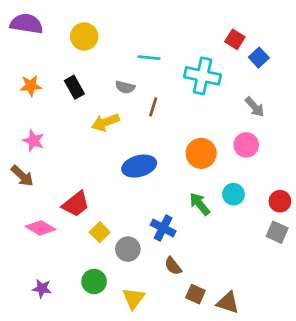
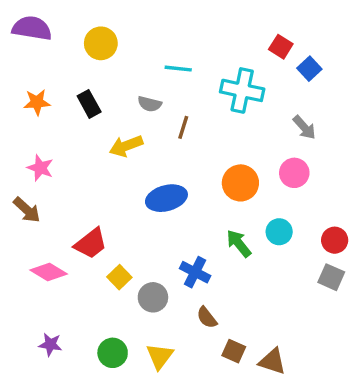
green circle: (94, 281) -> (113, 353), moved

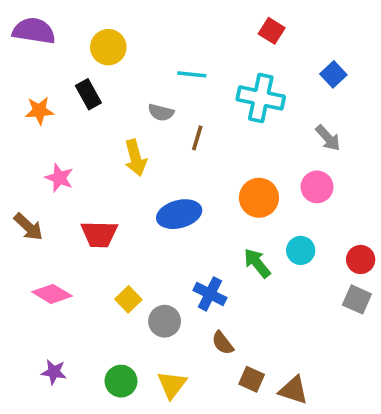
red square: (281, 47) -> (272, 31), moved
black rectangle: (89, 104) -> (88, 94), moved
yellow arrow: (126, 146) -> (136, 158), turned -84
pink star: (40, 168) -> (59, 178), moved
red trapezoid: (91, 244) -> (99, 234), moved, turned 39

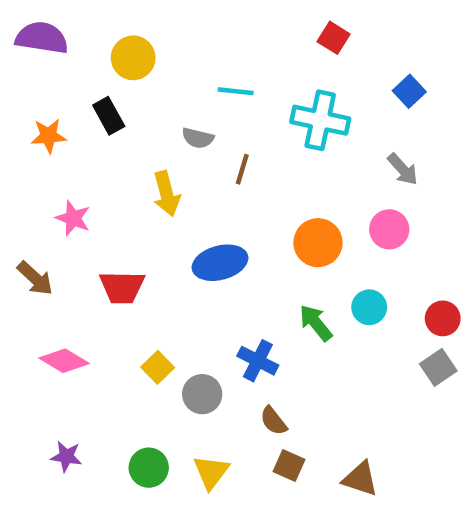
gray square: (357, 299) -> (438, 367), turned 32
brown square: (252, 379) -> (289, 465), moved

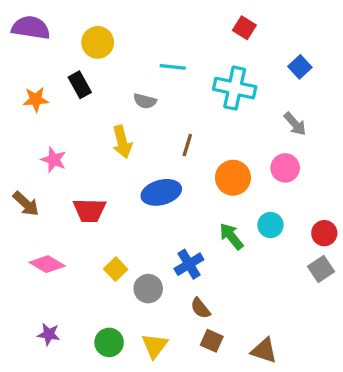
brown line: (242, 169) -> (187, 145), moved
blue cross: (258, 361) -> (189, 264), turned 32

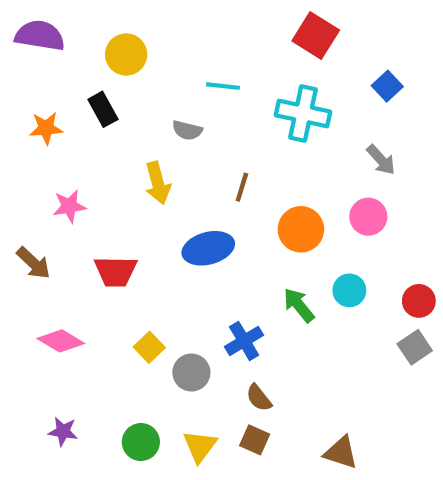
red square: (244, 28) -> (316, 36), size x1.5
pink star: (54, 160) -> (69, 206), turned -30
brown square: (212, 341) -> (255, 440), moved

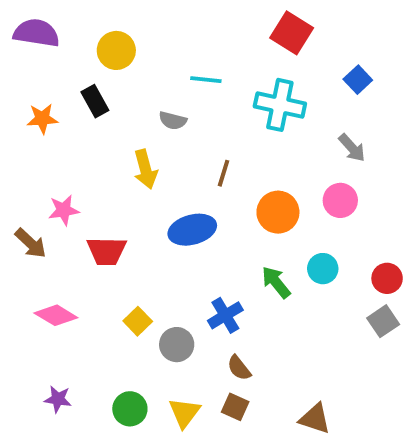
pink star: (69, 206) -> (64, 210), moved

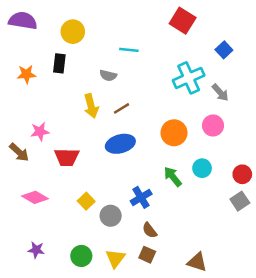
black rectangle: (95, 101) -> (59, 63), turned 36
cyan cross: (280, 105) -> (189, 78), moved, turned -36
brown line: (223, 173) -> (122, 108), moved, turned 42

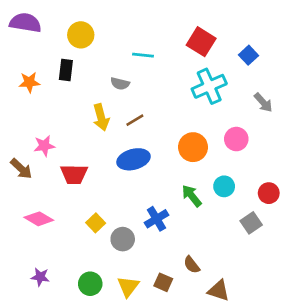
red square: (183, 21) -> (201, 42), moved
gray arrow: (220, 93) -> (263, 103), moved
gray square: (240, 201) -> (251, 223), moved
brown semicircle: (150, 230) -> (192, 265), moved

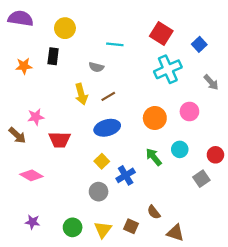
yellow square: (96, 223) -> (102, 161), moved

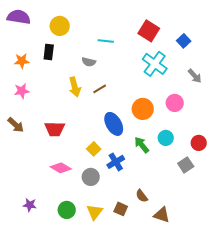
cyan cross: (168, 69) -> (155, 64), turned -30
pink star: (36, 117) -> (22, 91), moved
blue ellipse: (107, 128) -> (114, 124), moved, turned 75
pink diamond: (31, 175) -> (61, 168), moved

